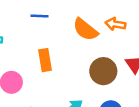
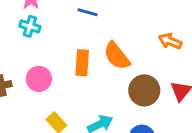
orange semicircle: (85, 29) -> (117, 56), moved

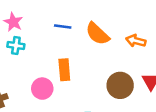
orange semicircle: (117, 56) -> (97, 34), moved
pink circle: (39, 79) -> (42, 89), moved

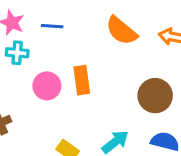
blue line: (63, 27) -> (52, 26), moved
pink circle: (42, 89) -> (47, 86), moved

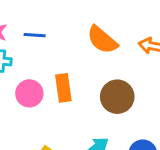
brown circle: (155, 96) -> (117, 97), moved

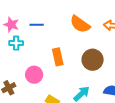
pink circle: (29, 93) -> (34, 75), moved

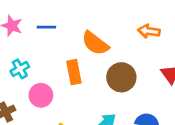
orange semicircle: (80, 24) -> (95, 43), moved
cyan cross: (16, 43) -> (20, 69), moved, turned -32

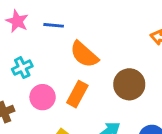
orange semicircle: (95, 43) -> (84, 54), moved
orange rectangle: (74, 72) -> (77, 94), moved, turned 35

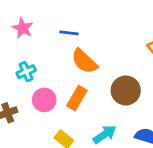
blue line: (54, 25) -> (69, 33), moved

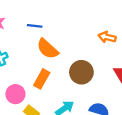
pink circle: (44, 100) -> (15, 94), moved

